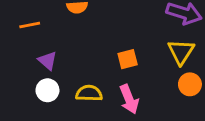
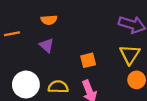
purple triangle: (47, 61) -> (47, 45), moved
white circle: (47, 90) -> (26, 85), size x1.5

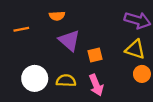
purple triangle: (47, 45) -> (69, 40), moved, size x1.5
yellow triangle: (130, 55) -> (135, 49), turned -45

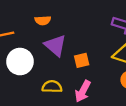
white circle: (35, 78) -> (20, 62), moved
pink arrow: (96, 85) -> (83, 91), turned 50

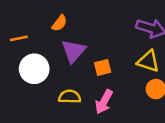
orange semicircle: (43, 20) -> (60, 23), turned -49
purple triangle: (55, 46) -> (73, 51), turned 30

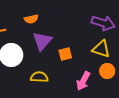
orange semicircle: (60, 23) -> (31, 19), turned 40
pink arrow: (104, 102) -> (83, 81), moved

